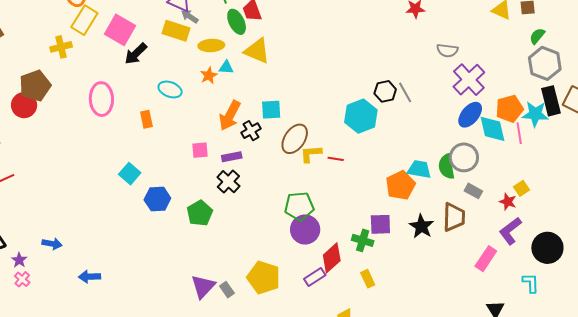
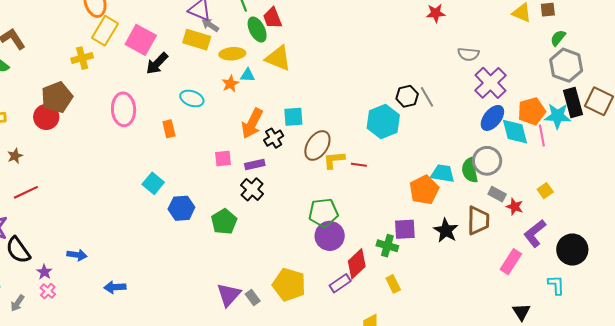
red star: (508, 202) -> (515, 207), moved

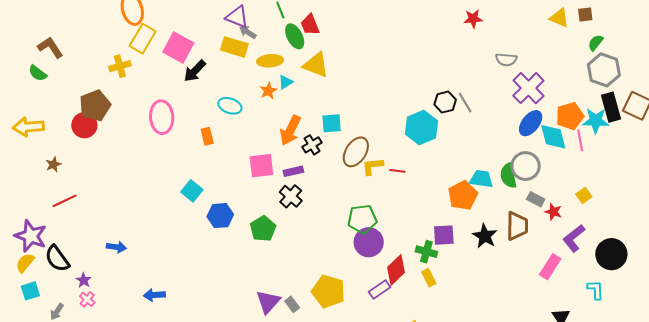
cyan triangle: (248, 75) -> (286, 82), turned -35
pink square: (223, 158) -> (261, 166), size x1.5
blue arrow: (77, 255) -> (116, 247), moved
yellow rectangle: (393, 284) -> (429, 278), moved

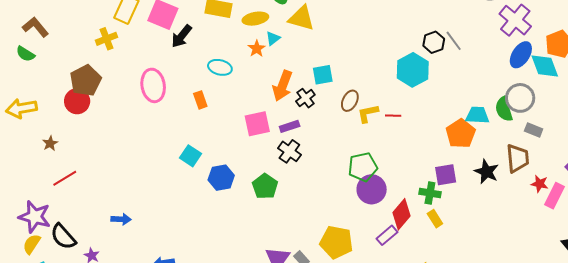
brown ellipse: (356, 152) -> (350, 101), size x0.7
red star: (553, 212) -> (540, 184), moved

